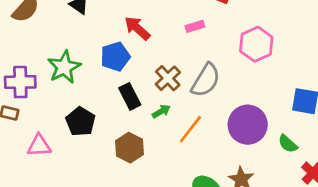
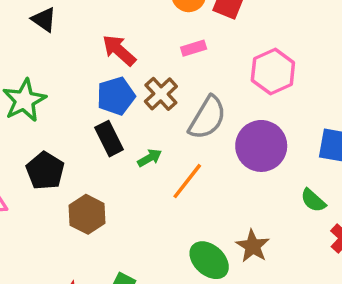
blue pentagon: (115, 57) -> (116, 96), moved
brown cross: (168, 78) -> (161, 94), moved
purple circle: (248, 125) -> (261, 146), moved
brown hexagon: (129, 148) -> (87, 214), moved

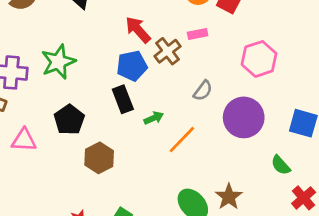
brown cross: (161, 94) -> (167, 51), moved
gray semicircle: (207, 118) -> (203, 91), size x0.6

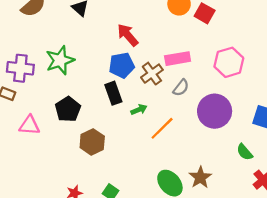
pink rectangle: (198, 34) -> (178, 59), moved, size x1.5
brown cross: (167, 51) -> (152, 74), moved

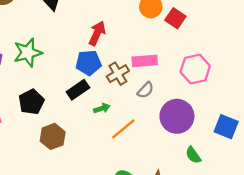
red arrow: (128, 35) -> (97, 33), turned 60
black rectangle: (113, 93) -> (78, 90), turned 70
green semicircle: (245, 152) -> (193, 155), moved

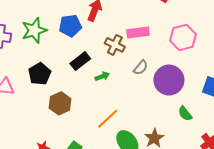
blue pentagon: (89, 63) -> (70, 26), moved
brown cross: (118, 74) -> (115, 45), turned -30
gray semicircle: (145, 90) -> (141, 68), moved
orange line: (123, 129) -> (108, 119), moved

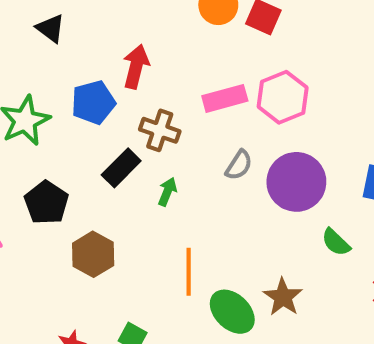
pink hexagon: (183, 37) -> (283, 97), moved
brown cross: (115, 45) -> (160, 130), moved
green arrow: (102, 76) -> (167, 192), turned -40
orange line: (108, 119) -> (189, 272), turned -40

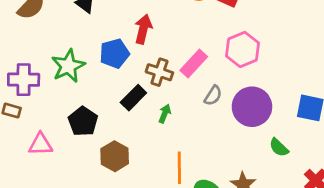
pink rectangle: (225, 98) -> (194, 64), moved, turned -32

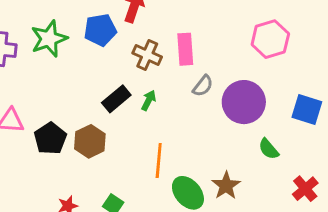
pink hexagon: (243, 49) -> (270, 39), moved
pink rectangle: (194, 64) -> (185, 49), turned -52
black rectangle: (133, 98) -> (116, 99), moved
black pentagon: (83, 121) -> (50, 138), moved

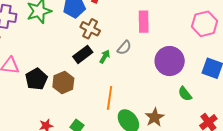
pink hexagon: (270, 39) -> (205, 24), moved
pink rectangle: (185, 49) -> (144, 22), moved
brown cross: (147, 55) -> (90, 29), moved
gray semicircle: (203, 86) -> (124, 48), moved

